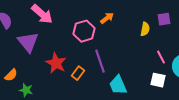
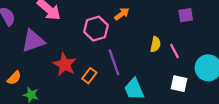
yellow semicircle: (145, 29) -> (155, 44), moved
purple triangle: (28, 42) -> (33, 41), turned 50
pink line: (161, 57) -> (175, 51), moved

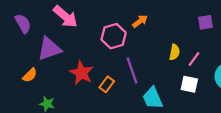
pink line: (175, 51) -> (194, 59), turned 64
orange semicircle: (14, 78) -> (30, 75), moved
white square: (179, 84) -> (189, 84), moved

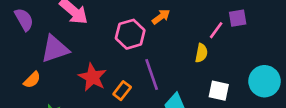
pink line: (194, 59) -> (216, 30), moved

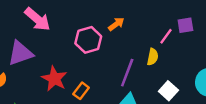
purple line: (152, 75) -> (127, 73), moved, turned 40
white square: (219, 91) -> (168, 91), turned 30

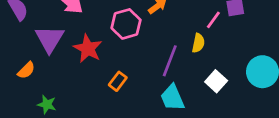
purple triangle: (20, 53) -> (50, 39), turned -40
red star: (54, 79) -> (88, 49), moved

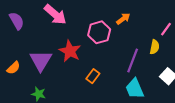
purple triangle: (50, 39) -> (41, 61), moved
orange semicircle: (26, 70) -> (13, 68), moved

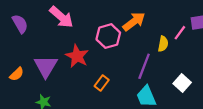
orange arrow: (123, 19) -> (134, 22), size x1.5
yellow semicircle: (155, 47) -> (163, 44), moved

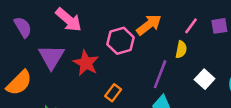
pink line: (180, 33) -> (191, 26), moved
purple triangle: (46, 66) -> (51, 57), moved
orange semicircle: (17, 74) -> (19, 83), size x1.6
white square: (182, 83) -> (205, 79), moved

